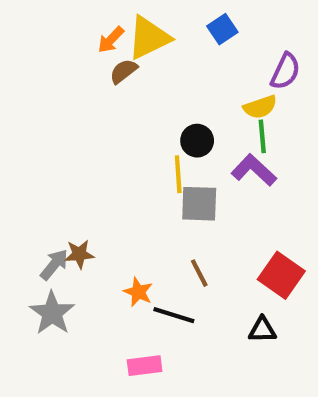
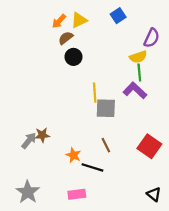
yellow triangle: (149, 38) -> (79, 20), size x0.7
black circle: (197, 141) -> (73, 57), moved
gray star: (52, 313) -> (28, 192), moved
black triangle: (262, 330) -> (154, 194), moved, turned 40

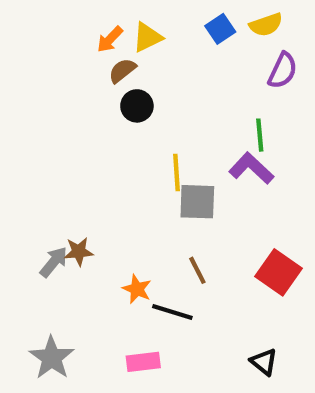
yellow semicircle: (138, 57) -> (266, 25), moved
black triangle: (154, 194) -> (264, 362), moved

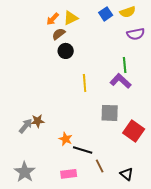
purple semicircle: (283, 71) -> (136, 34), turned 54
gray square: (197, 202) -> (110, 113), moved
brown line: (197, 270) -> (100, 166), moved

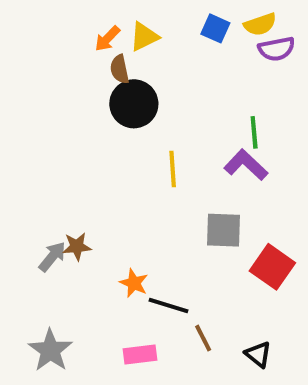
blue square: (106, 14) -> (215, 28), turned -32
brown semicircle: (59, 34) -> (120, 69), turned -64
purple semicircle: (136, 34) -> (276, 49), moved
black circle: (66, 51) -> (134, 104), size x1.5

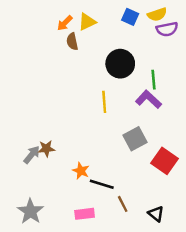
black circle: (134, 104) -> (120, 64), moved
gray square: (224, 230) -> (135, 139), turned -30

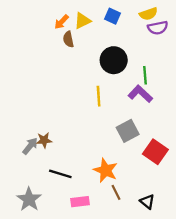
blue square: (130, 17) -> (112, 16), moved
orange star: (81, 171) -> (106, 170), moved, size x1.5
black line: (102, 184) -> (60, 174), moved

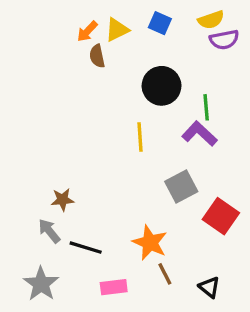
gray arrow: (30, 146) -> (49, 231), moved, turned -78

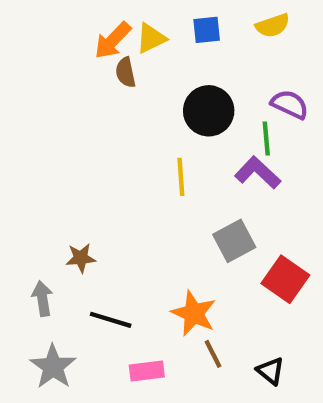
blue square: (160, 23) -> (207, 30), turned -30
orange arrow: (87, 31) -> (113, 40), size x1.4
purple semicircle: (224, 40) -> (290, 104), moved, turned -144
gray arrow: (49, 231) -> (42, 298), moved, turned 30

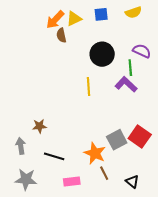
gray square: (234, 241) -> (117, 140), moved
gray star: (53, 367) -> (26, 179), turned -30

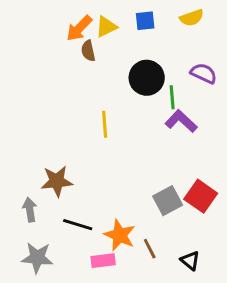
green line: (130, 68) -> (172, 97), moved
yellow line: (89, 86) -> (105, 124), moved
brown star: (39, 126) -> (57, 181), size x1.5
orange star: (95, 153) -> (120, 235), moved

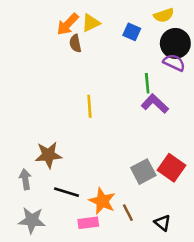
blue square: (145, 21) -> (132, 32), moved, turned 30
black circle: (147, 78) -> (175, 43), moved

